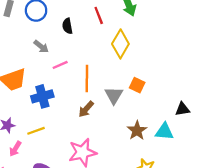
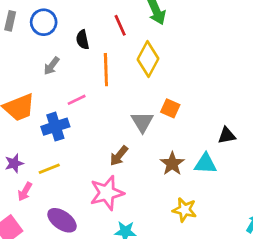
gray arrow: (41, 47) -> (52, 66), turned 91
pink line: (60, 65) -> (77, 100), moved
orange line: (87, 78) -> (106, 70), moved
brown arrow: (86, 109) -> (119, 156), moved

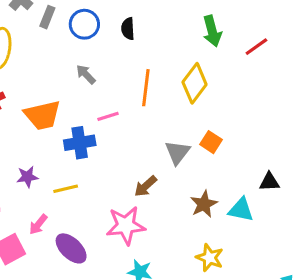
red line: (120, 25) -> (256, 47), moved, turned 70
black semicircle: (83, 40) -> (128, 29), moved
gray arrow: (52, 66) -> (86, 74), turned 90
pink arrow: (25, 192) -> (38, 224), moved

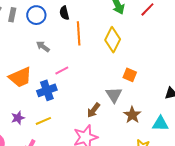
orange line: (146, 88) -> (79, 33), moved
gray triangle: (178, 152) -> (114, 95), moved
cyan triangle: (241, 210) -> (160, 124), moved

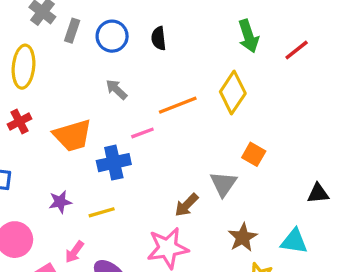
orange line: (79, 33) -> (178, 105), moved, turned 65
brown star: (132, 115) -> (243, 237), moved

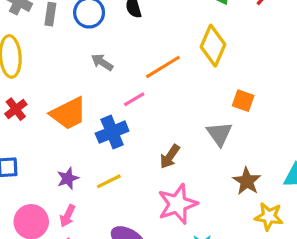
brown arrow: (187, 205) -> (170, 157), moved
pink arrow: (74, 252) -> (68, 216), moved

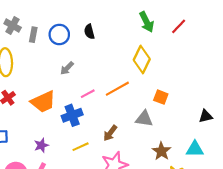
gray arrow: (102, 62) -> (67, 68), turned -80
orange line: (163, 67) -> (117, 89), moved
gray triangle: (219, 134) -> (144, 119), turned -48
yellow line: (109, 181) -> (81, 147), moved

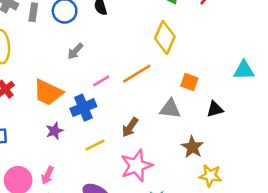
orange trapezoid: (43, 102) -> (48, 92), turned 52
black triangle: (206, 116) -> (215, 109), moved
purple star: (41, 145) -> (54, 131), moved
cyan triangle: (195, 149) -> (244, 70), moved

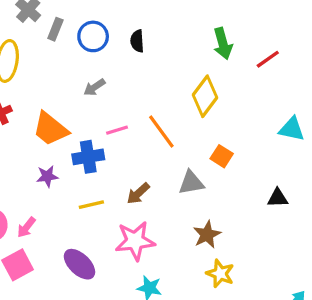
cyan triangle: (244, 70) -> (292, 129), moved
orange line: (137, 74) -> (161, 131), turned 72
gray triangle: (170, 109) -> (191, 183), turned -30
black triangle: (215, 109) -> (278, 198), moved

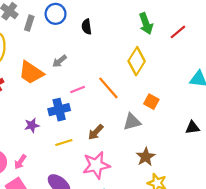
blue circle: (93, 36) -> (56, 14), moved
orange trapezoid: (50, 129) -> (31, 73), moved

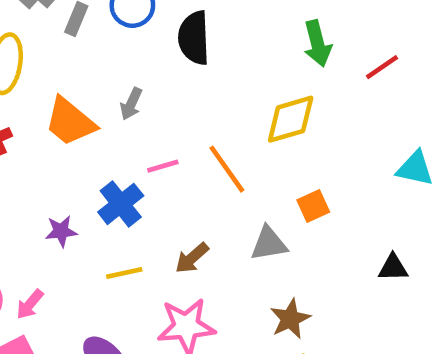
black semicircle: (87, 27) -> (194, 38), size x1.6
gray arrow: (60, 61) -> (131, 104), turned -32
yellow diamond: (137, 61) -> (291, 119), turned 36
orange square: (151, 102) -> (313, 206), turned 32
blue cross: (59, 110) -> (121, 204), turned -30

